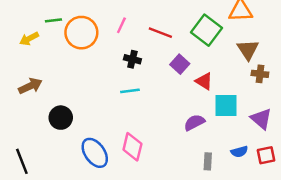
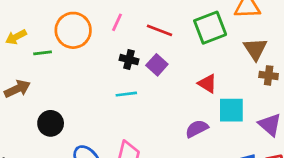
green line: (53, 20) -> (43, 53), moved
green square: (207, 30) -> (210, 28), turned 32
purple square: (180, 64) -> (157, 65), moved

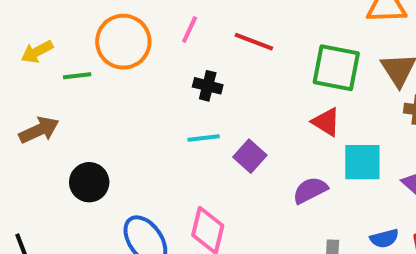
green square: (210, 28) -> (336, 68), moved, turned 32
purple square: (157, 65) -> (250, 156), moved

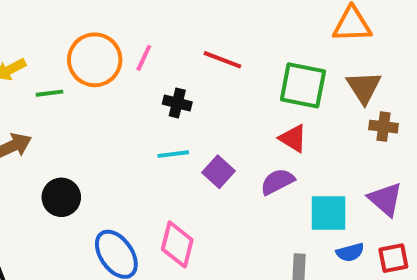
pink line: (190, 30) -> (144, 58), moved
cyan square: (362, 162) -> (328, 213), moved
purple semicircle: (310, 190) -> (277, 182), moved

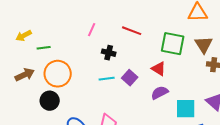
orange circle: (95, 60) -> (58, 74), moved
red triangle: (293, 138) -> (159, 69), moved
purple square: (218, 172) -> (130, 78), moved

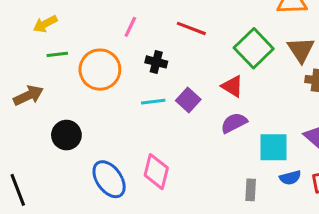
yellow arrow: (24, 36) -> (45, 24), moved
green square: (173, 44) -> (254, 48), turned 35
orange circle: (58, 74) -> (100, 70), moved

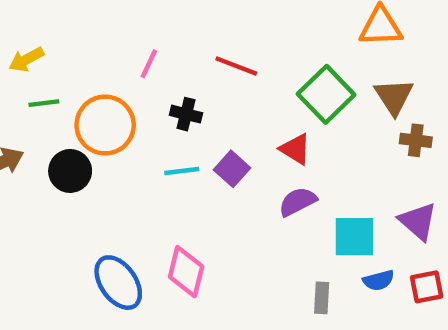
black circle: (66, 135) -> (70, 171), moved

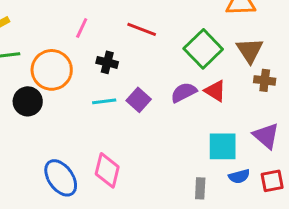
red triangle: (295, 149) -> (215, 91), moved
purple semicircle: (298, 202) -> (184, 92), moved

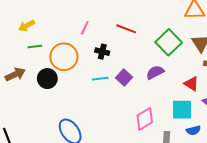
red triangle: (215, 91) -> (191, 84), moved
pink diamond: (107, 170) -> (145, 119), moved, turned 45

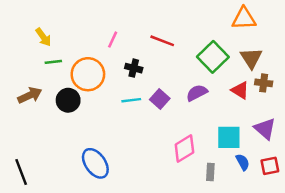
yellow arrow: (27, 26) -> (43, 37), turned -98
red triangle: (191, 84) -> (240, 90), moved
blue semicircle: (193, 130) -> (243, 162), turned -104

